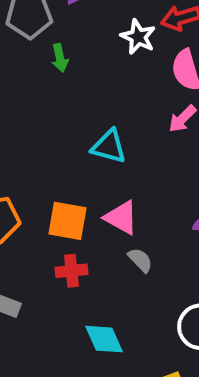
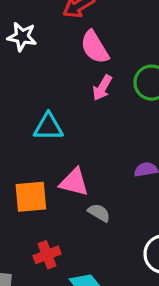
white star: (138, 37) -> (22, 37), moved
red cross: (71, 271) -> (47, 255), moved

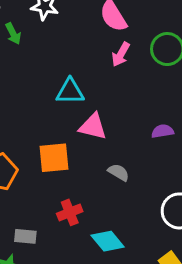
pink triangle: (74, 182) -> (93, 127), moved

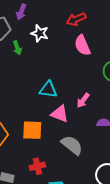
pink arrow: (121, 54) -> (83, 100), moved
gray semicircle: (119, 172) -> (72, 145), size x1.6

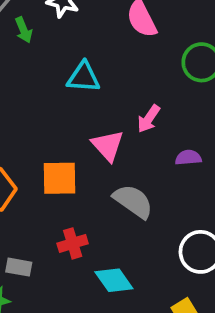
cyan triangle: (48, 90) -> (84, 77), moved
pink triangle: (60, 114) -> (108, 146), turned 30

